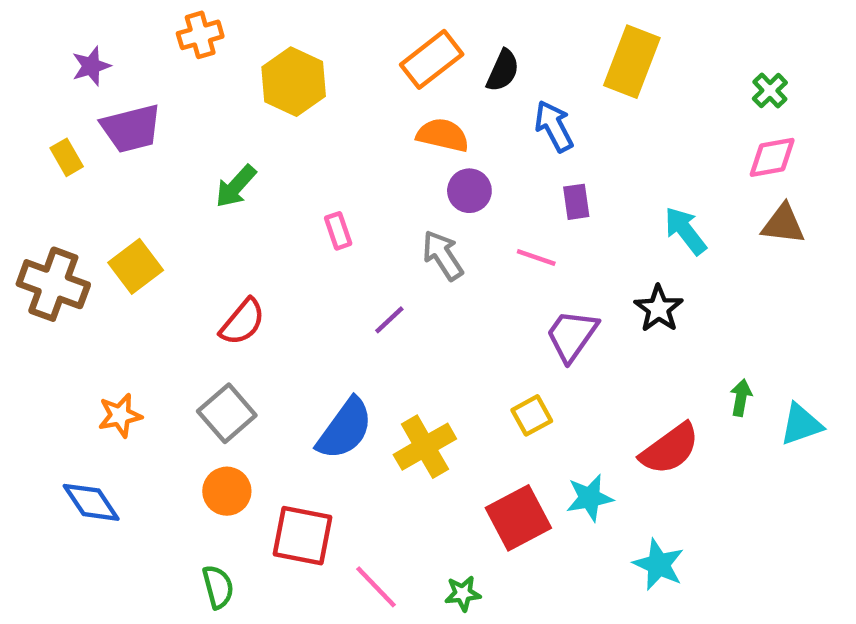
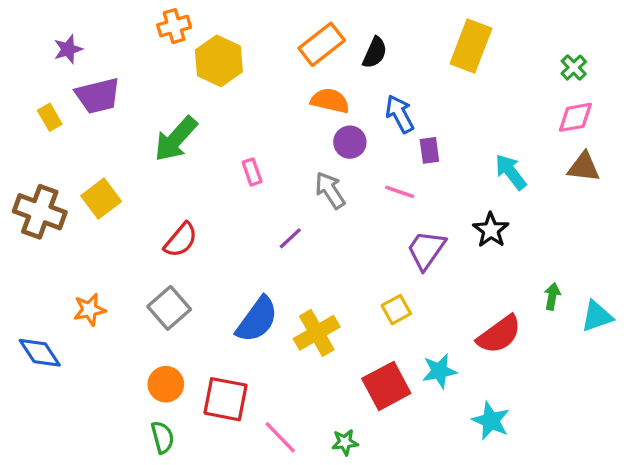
orange cross: (200, 35) -> (174, 26), moved
blue arrow: (554, 126) -> (400, 114), moved
green arrow: (236, 186) -> (176, 139), size x1.4
orange circle: (227, 491) -> (166, 384), moved
blue diamond: (91, 502) -> (40, 353), moved

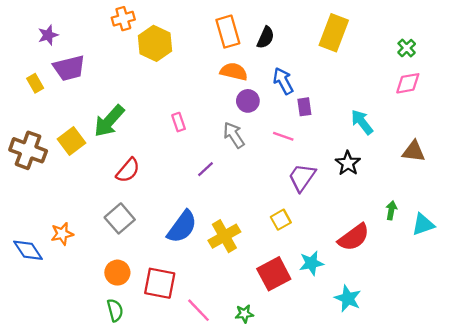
orange rectangle: (322, 44) -> (228, 32), turned -68
green arrow: (176, 139) -> (109, 121), moved
brown triangle: (584, 167) -> (414, 151), moved
orange star: (90, 310) -> (62, 234), moved

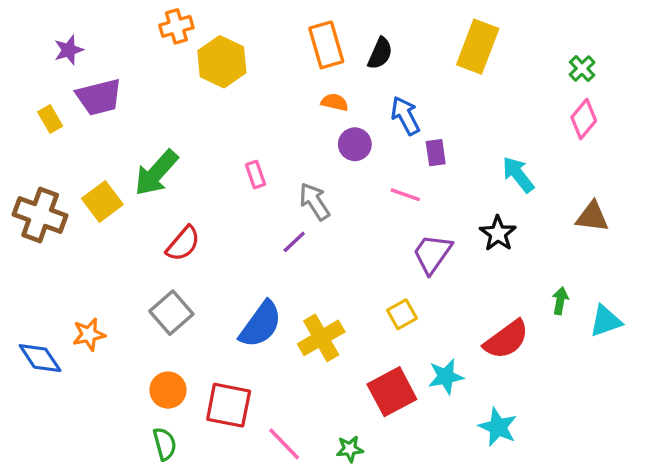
orange semicircle: (234, 72) -> (335, 102), size x0.7
pink diamond: (408, 83) -> (584, 119), turned -40
gray arrow: (234, 135) -> (314, 201), moved

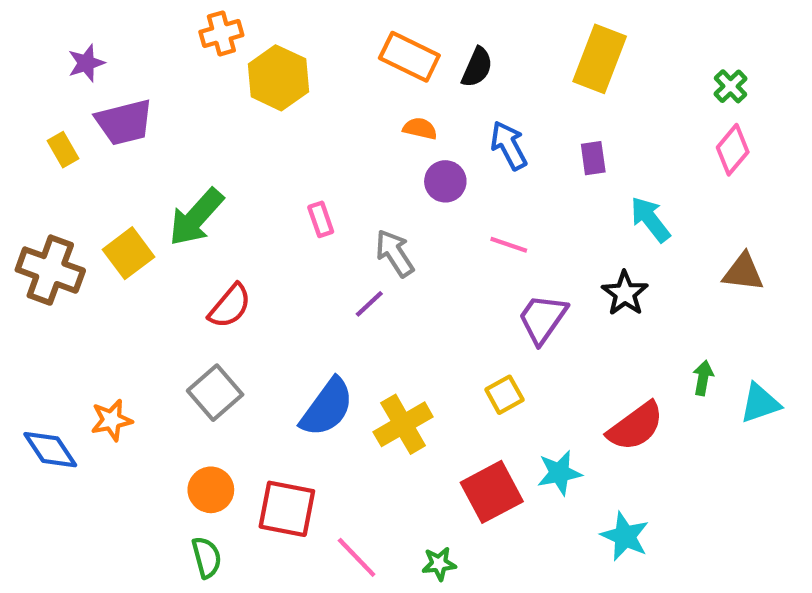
orange rectangle: (326, 45) -> (409, 57), turned -48
purple rectangle: (436, 153) -> (593, 158), moved

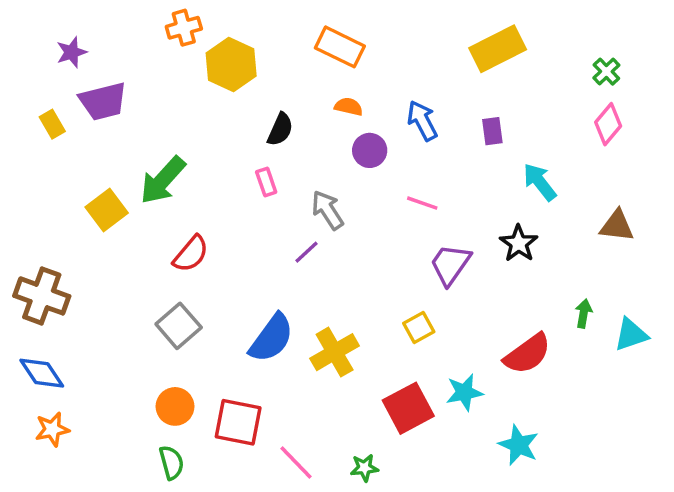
yellow rectangle: (600, 59) -> (498, 49), turned 42
black semicircle: (477, 67) -> (280, 129), moved
brown cross: (50, 270) -> (42, 296), moved
orange star: (112, 420) -> (52, 429), moved

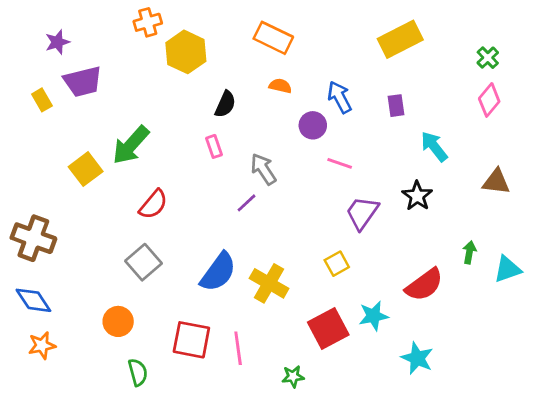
purple circle: (370, 150) -> (313, 125), moved
yellow cross: (335, 352) -> (269, 283), turned -30
orange circle: (175, 406) -> (118, 321), moved
pink line: (296, 463) -> (238, 348), moved, turned 36

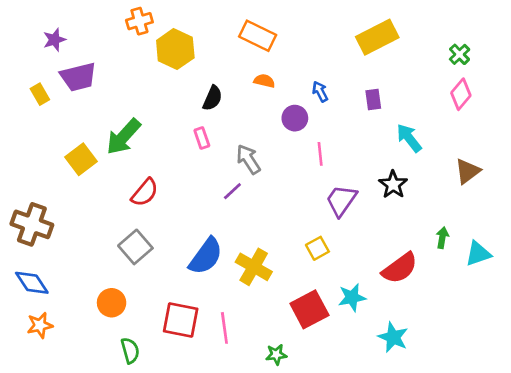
blue arrow: (340, 97) -> (320, 92), size x0.7
pink line: (340, 163) -> (320, 154), turned 65
brown triangle: (496, 182) -> (468, 171), turned -44

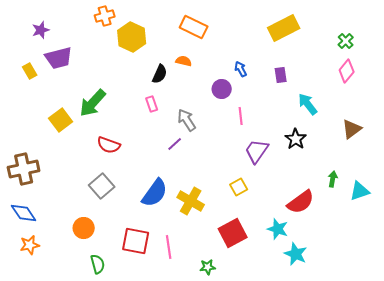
orange semicircle: (264, 81) -> (184, 61), moved
red semicircle: (145, 192) -> (109, 145), turned 70
brown cross: (32, 224) -> (24, 169), turned -32
cyan star: (352, 297) -> (278, 229), moved, turned 30

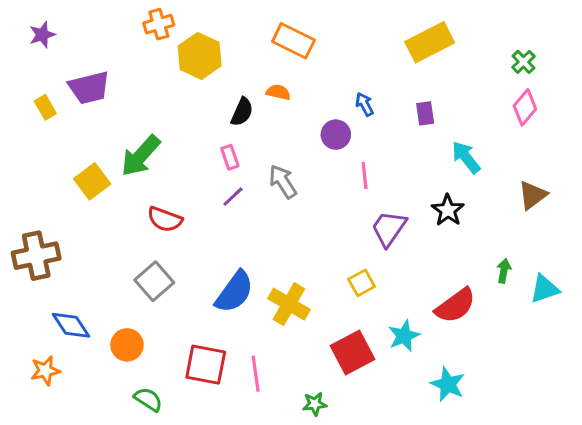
purple star: (41, 30) -> (42, 35), moved
purple line: (175, 144) -> (233, 197), moved
blue diamond: (24, 213) -> (71, 325), moved
cyan star: (278, 229) -> (404, 336), moved, turned 30
green semicircle: (98, 264) -> (148, 399), turned -42

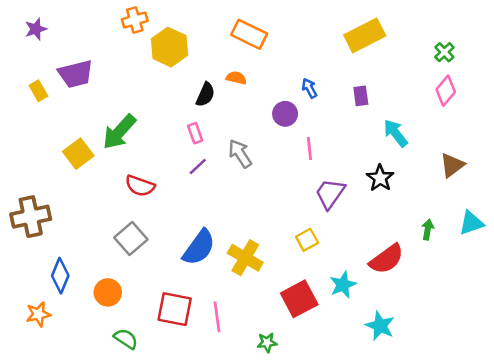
cyan triangle: (545, 289) -> (471, 223), moved
blue diamond: (71, 325) -> (60, 276), turned 56

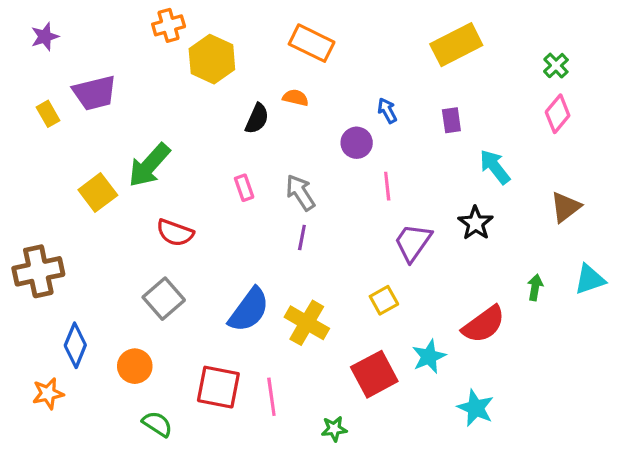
pink rectangle: (195, 133) -> (244, 188), moved
purple line: (198, 167) -> (302, 238), moved, turned -36

